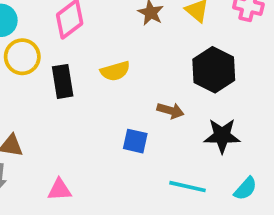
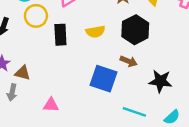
black hexagon: (214, 70) -> (135, 30), moved
blue square: (135, 141) -> (104, 79), size x1.6

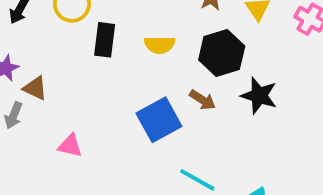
blue square: (104, 79) -> (159, 120), turned 32
black star: (160, 81) -> (259, 96), moved

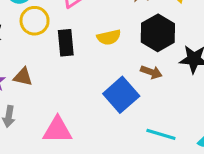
brown triangle: (35, 88) -> (23, 77), moved
pink triangle: (70, 146) -> (57, 130), size x1.5

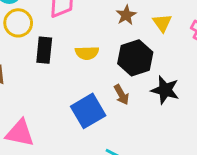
brown arrow: (151, 72) -> (121, 95), turned 30

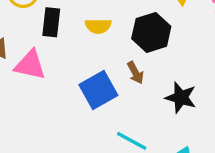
black star: (165, 90) -> (181, 98), moved
pink triangle: (20, 133) -> (30, 65), moved

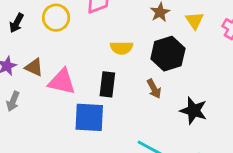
black rectangle: (51, 22) -> (107, 84), moved
blue square: (98, 90) -> (89, 117), moved, turned 32

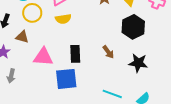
yellow semicircle: (122, 48) -> (63, 19), moved
black hexagon: (168, 54) -> (133, 27), moved
brown triangle: (34, 67) -> (22, 37), moved

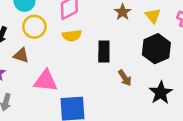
black rectangle: (75, 54) -> (104, 51), moved
black star: (138, 63) -> (161, 93), turned 30

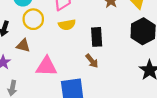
brown arrow: (125, 78) -> (92, 61), moved

